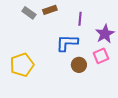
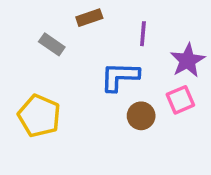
gray rectangle: (29, 13) -> (52, 44), moved
yellow pentagon: (22, 65) -> (39, 116), turned -30

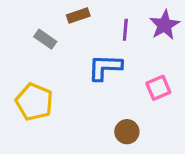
purple star: (188, 60) -> (165, 25), moved
brown circle: (141, 116) -> (127, 132), moved

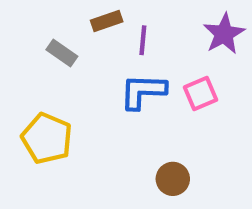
purple line: (125, 30) -> (143, 40), moved
pink square: (158, 88) -> (201, 94), moved

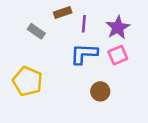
purple star: (224, 34) -> (118, 27), moved
brown circle: (173, 179) -> (100, 91), moved

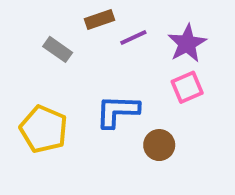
purple line: (84, 24) -> (133, 37), turned 60
blue L-shape: (84, 54) -> (117, 111), moved

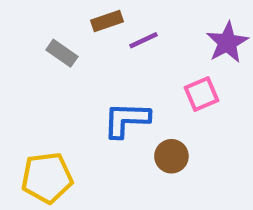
purple star: (187, 43) -> (227, 42), moved
yellow pentagon: (44, 129) -> (47, 178), moved, turned -30

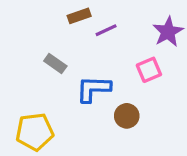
gray rectangle: (62, 53) -> (55, 63), moved

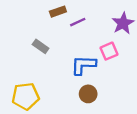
blue L-shape: (93, 89) -> (83, 65), moved
brown circle: (127, 116) -> (88, 94), moved

